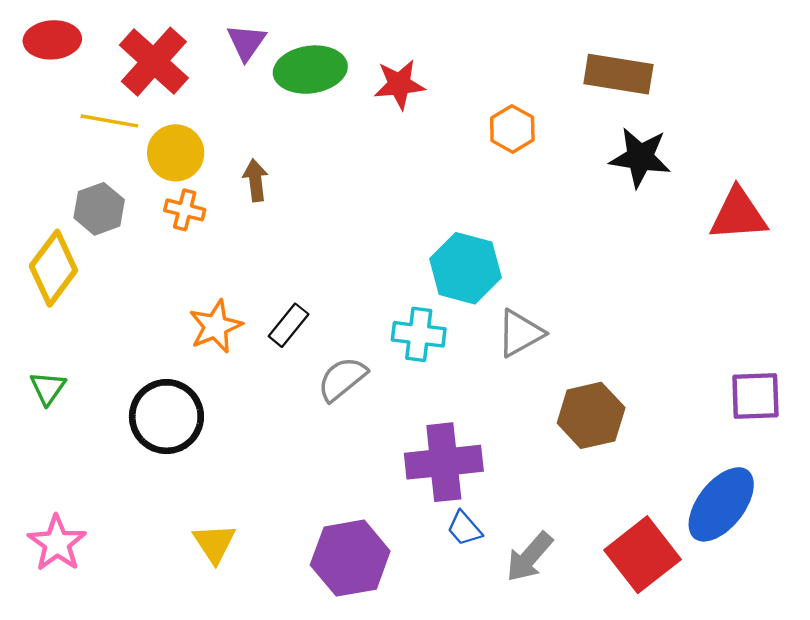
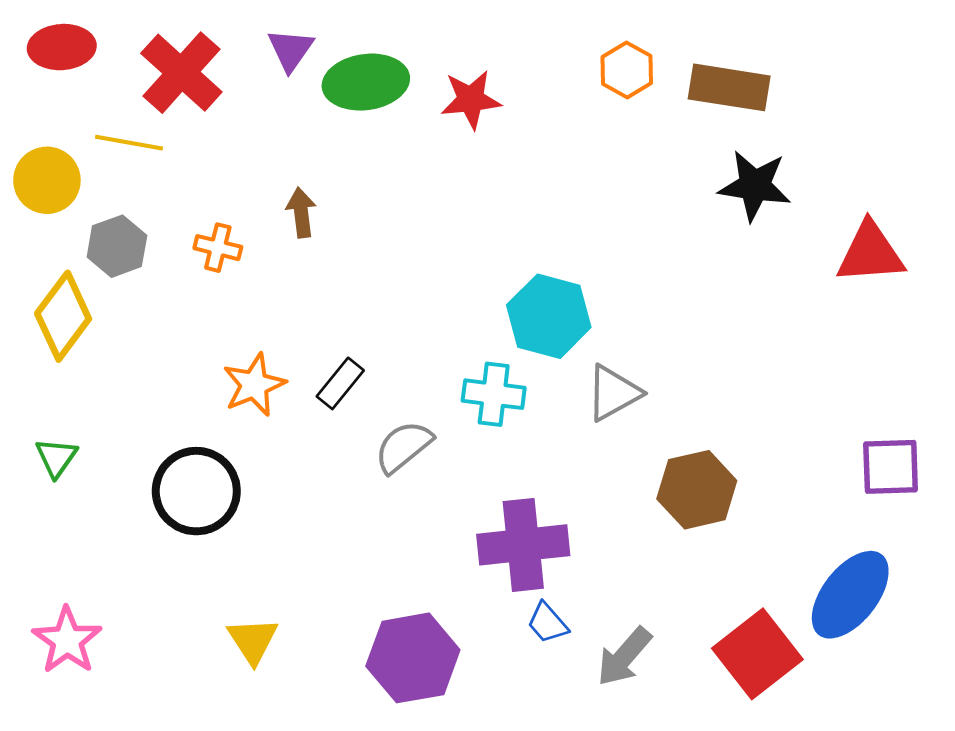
orange hexagon: (512, 129) -> (627, 70), moved
yellow circle: (176, 153) -> (47, 180), moved

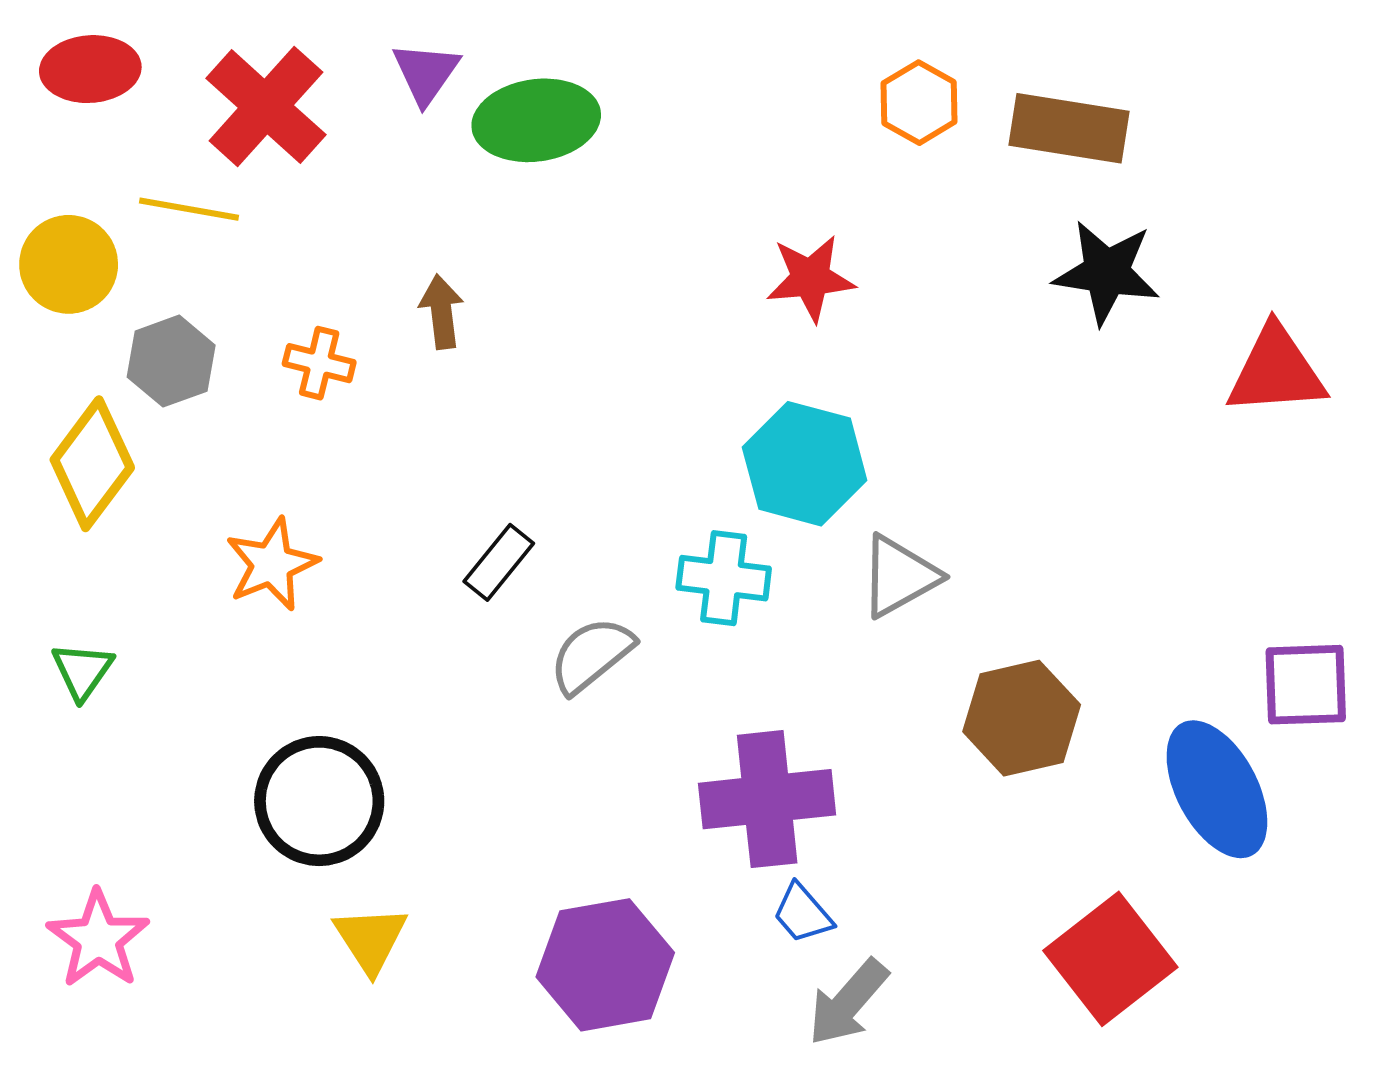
red star: (471, 100) -> (810, 278), moved
orange star: (254, 385) -> (272, 564), moved
black circle: (196, 491) -> (319, 801), moved
blue ellipse: (850, 595) -> (1217, 789), moved, turned -66
gray arrow: (624, 657) -> (848, 1002), moved

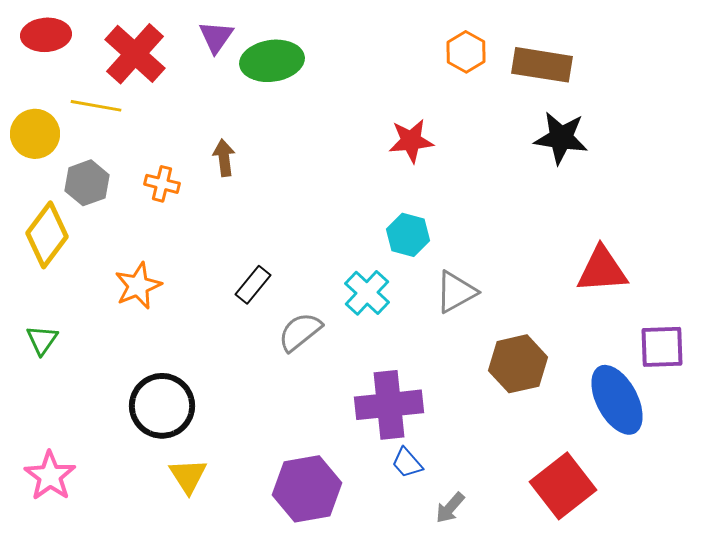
red triangle: (1276, 371) -> (602, 270), moved
cyan hexagon: (805, 464) -> (408, 235), size x0.7
cyan cross: (724, 578) -> (367, 293), turned 36
gray arrow: (848, 1002) -> (450, 508), moved, size x0.7

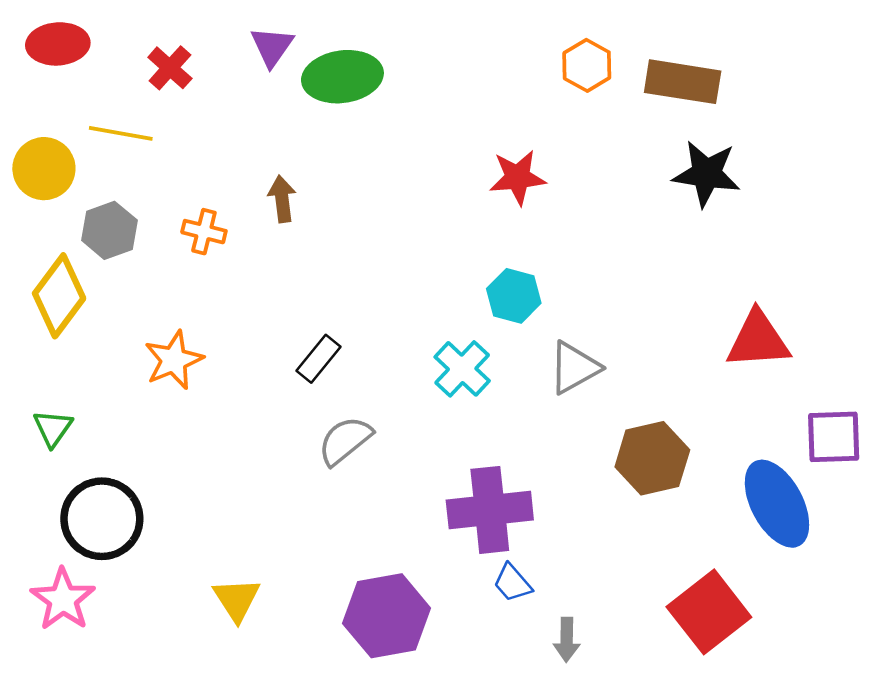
red cross: (135, 54) -> (170, 68), size x0.6
gray semicircle: (300, 332) -> (345, 441), moved
black circle: (162, 406) -> (102, 519), moved
gray arrow: (450, 508) -> (567, 640), turned -40

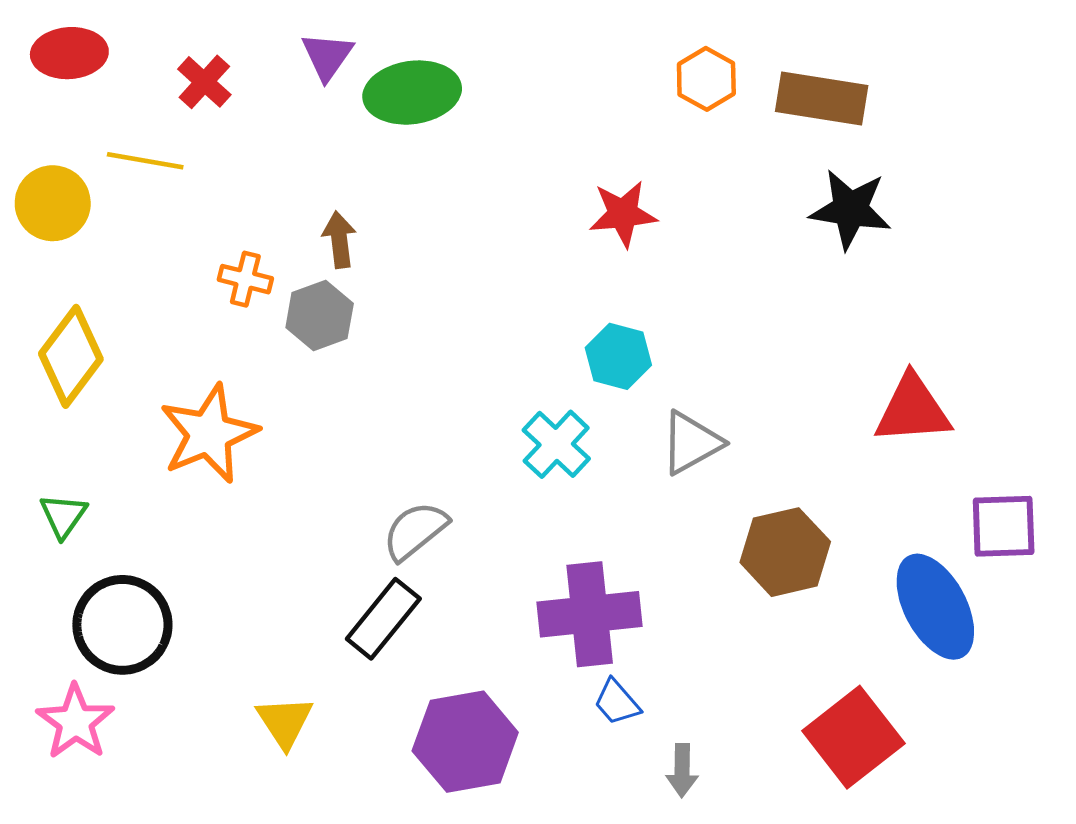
gray hexagon: (109, 230) -> (320, 315), moved
black rectangle: (319, 359) -> (383, 619), moved, size x1.4
orange star: (174, 360) -> (209, 434), size x1.4

